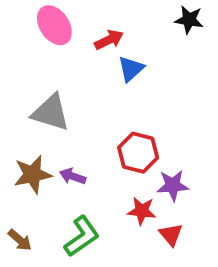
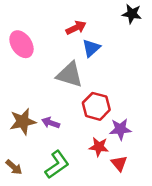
pink ellipse: (54, 25) -> (21, 44), moved
gray triangle: (51, 113) -> (70, 75), moved

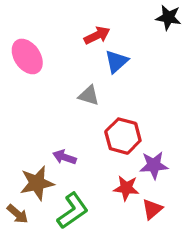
gray triangle: (70, 75) -> (89, 95), size x0.6
brown star: (23, 122) -> (37, 183), moved
red triangle: (119, 163) -> (152, 209), turned 30

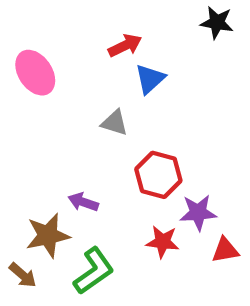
red triangle: (152, 209) -> (225, 250), moved, turned 30

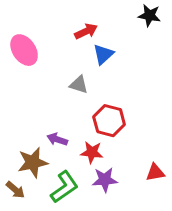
purple star: (198, 212) -> (105, 180), moved
red star: (163, 242) -> (92, 152), moved

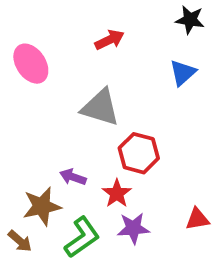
blue triangle: (103, 54) -> (183, 73), moved
gray triangle: (79, 85) -> (100, 107), size x1.6
red star: (92, 152) -> (117, 193), turned 30

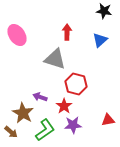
red arrow: (110, 40) -> (67, 32), moved, turned -63
brown star: (42, 206) -> (23, 113), turned -30

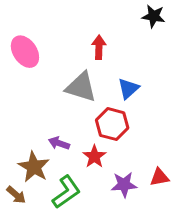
blue triangle: (100, 40) -> (128, 89), moved
purple star: (73, 125) -> (124, 185), moved

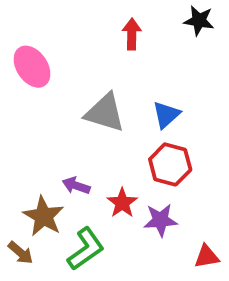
red arrow: (99, 47) -> (132, 34), moved
red hexagon: (112, 124) -> (170, 164), moved
red triangle: (159, 177) -> (207, 257), moved
purple star: (124, 185) -> (161, 220), moved

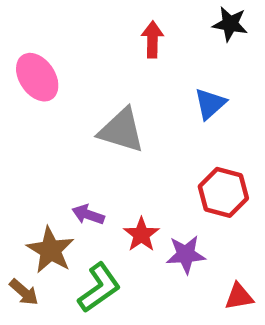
blue triangle: (166, 115) -> (210, 104), moved
red hexagon: (170, 164) -> (223, 192), moved

